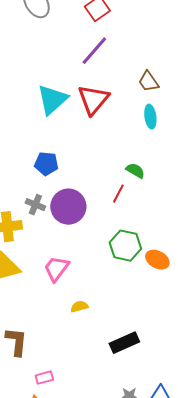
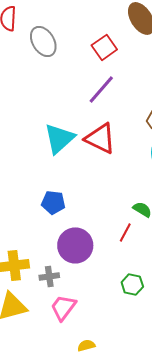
red triangle: (93, 100) -> (100, 138), turned -44
gray cross: (35, 205) -> (49, 276), moved, turned -30
green hexagon: (125, 246) -> (132, 284), size x0.7

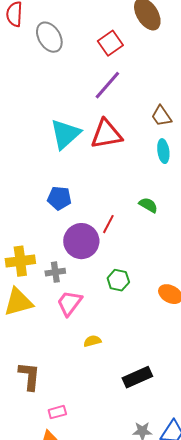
red triangle: (100, 138) -> (106, 134), turned -36
red line: (125, 232) -> (108, 224), moved
green hexagon: (132, 284) -> (118, 280), moved

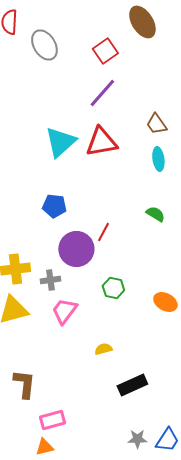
green semicircle: (148, 205) -> (155, 214), moved
yellow semicircle: (92, 341) -> (103, 349), moved
pink rectangle: (57, 412) -> (52, 420), size x1.4

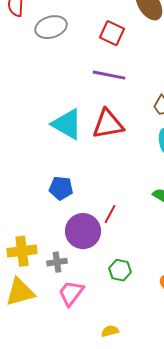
gray ellipse: (44, 45) -> (51, 27), turned -76
red square: (105, 51) -> (112, 33), turned -30
purple line: (102, 93) -> (109, 75), turned 60
cyan triangle: (60, 142) -> (67, 124), turned -48

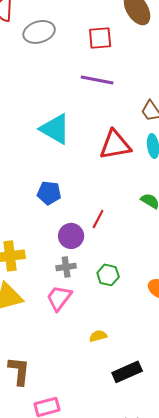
red square: (112, 33) -> (100, 38), turned -30
red triangle: (108, 124) -> (115, 145), moved
purple circle: (83, 231) -> (71, 236), size x0.7
gray cross: (57, 262) -> (66, 267), moved

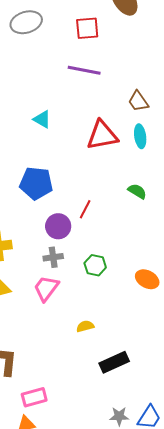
cyan triangle: (55, 129) -> (42, 119), size x0.6
blue pentagon: (49, 193) -> (36, 183), size x1.4

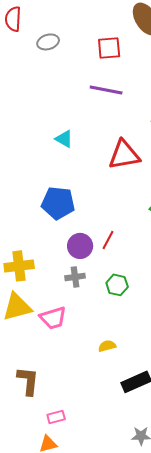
gray ellipse: (26, 22) -> (48, 42), size x0.7
red line: (85, 209) -> (108, 240), moved
pink trapezoid: (46, 288) -> (53, 318), moved, turned -144
pink rectangle: (34, 397) -> (56, 417), size x0.7

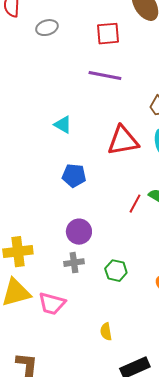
blue pentagon: (58, 203) -> (74, 176), moved, size x0.7
red line: (108, 240) -> (135, 204), moved
pink trapezoid: (53, 318) -> (52, 304), turned 32
yellow semicircle: (107, 346) -> (106, 332), turned -84

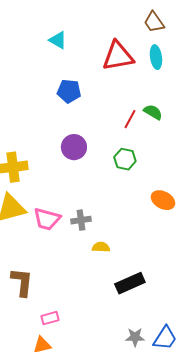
gray cross: (74, 263) -> (81, 220), moved
green hexagon: (116, 271) -> (125, 159), moved
yellow semicircle: (106, 332) -> (101, 247), turned 102

